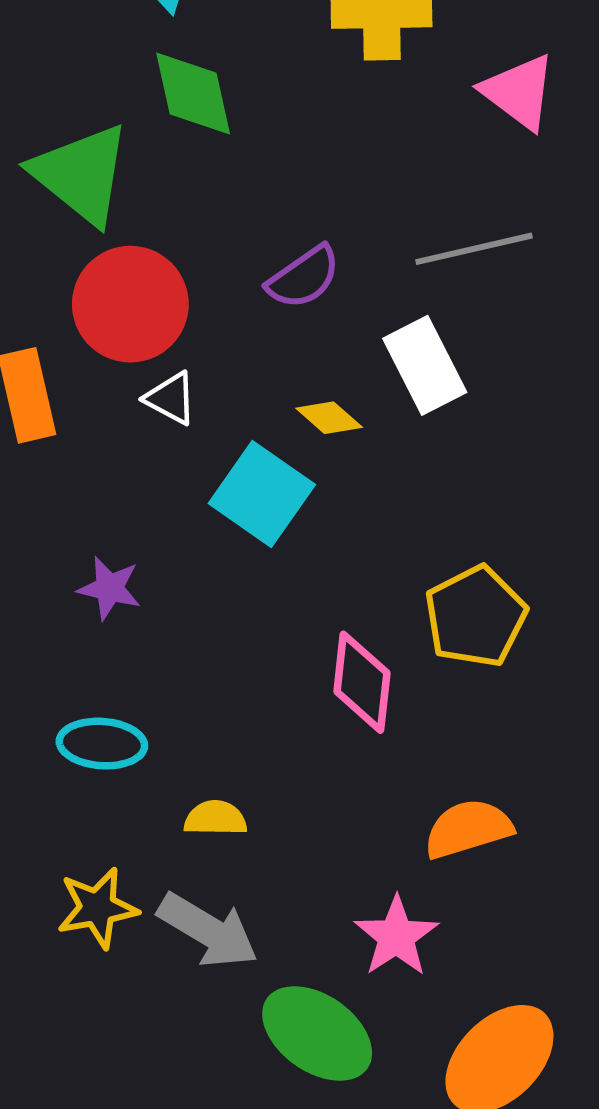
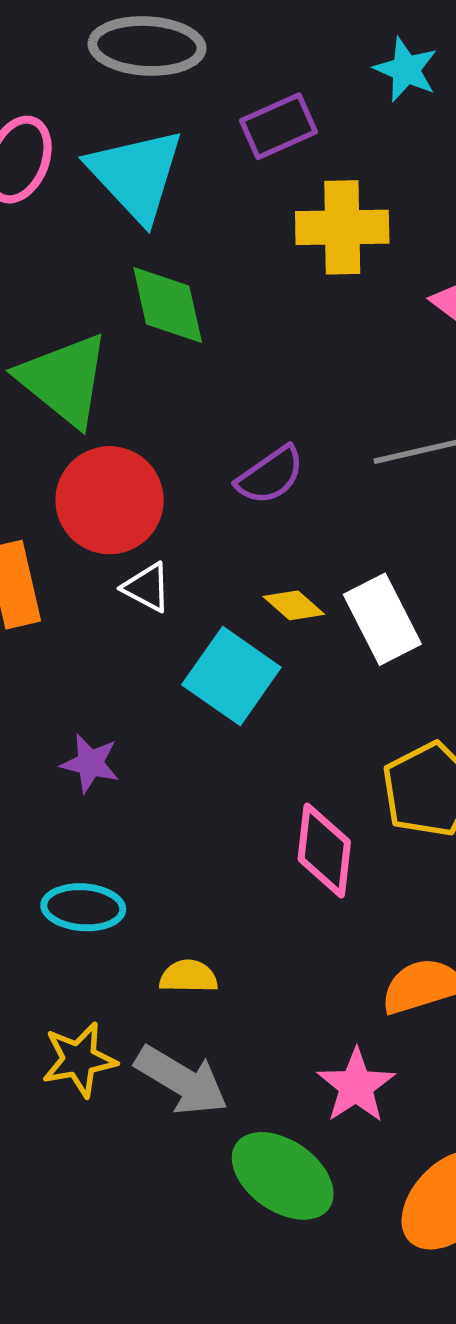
white rectangle: (425, 365) -> (382, 619), moved

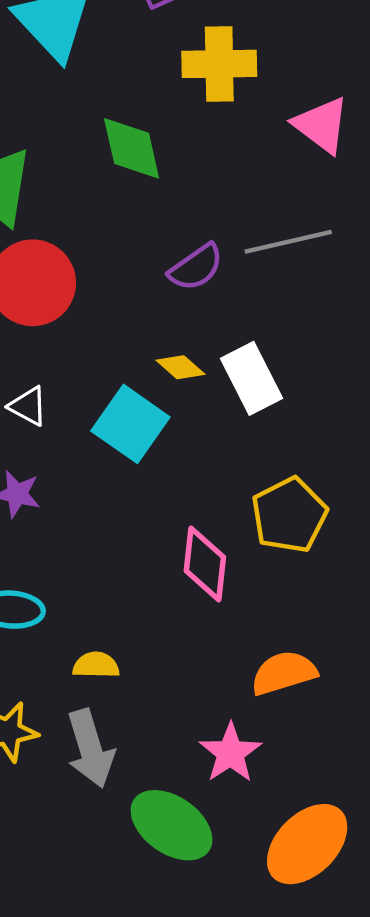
green diamond: (168, 305) -> (132, 148), moved
purple semicircle: (270, 475) -> (196, 267), moved
white triangle: (147, 587) -> (28, 406), moved
gray arrow: (182, 1080) -> (90, 748), turned 42

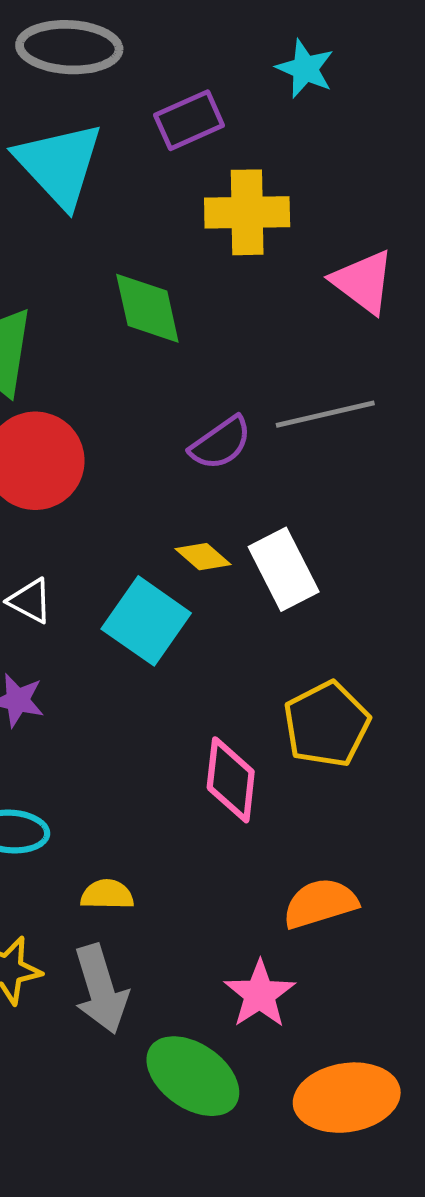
orange ellipse: (307, 844) -> (347, 1098), turned 36

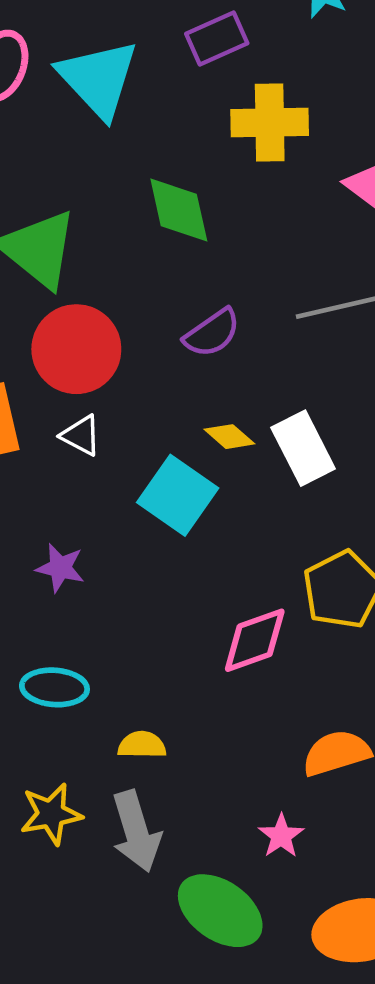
purple semicircle: (221, 443) -> (212, 333), moved
white triangle: (30, 601) -> (81, 435), moved
pink diamond: (231, 780) -> (255, 640), turned 64
pink star: (260, 994) -> (281, 836), size x0.7

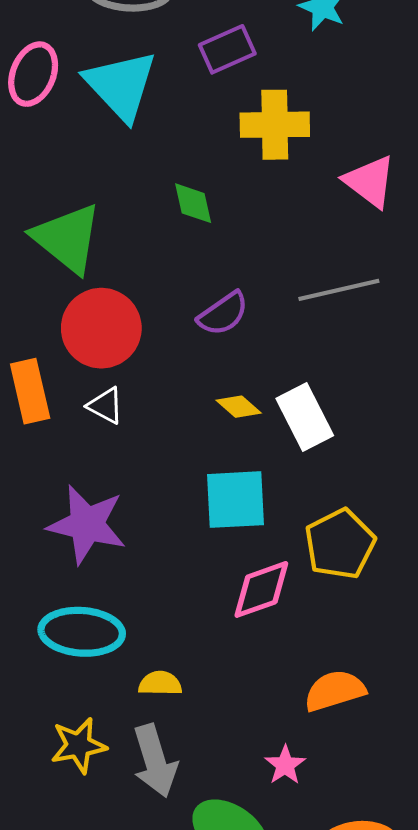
green diamond: (179, 210) -> (193, 203), size x0.7
cyan square: (178, 495) -> (236, 500), moved, turned -38
purple star: (60, 568) -> (87, 524), size x1.8
cyan ellipse: (55, 687) -> (82, 632), size x1.4

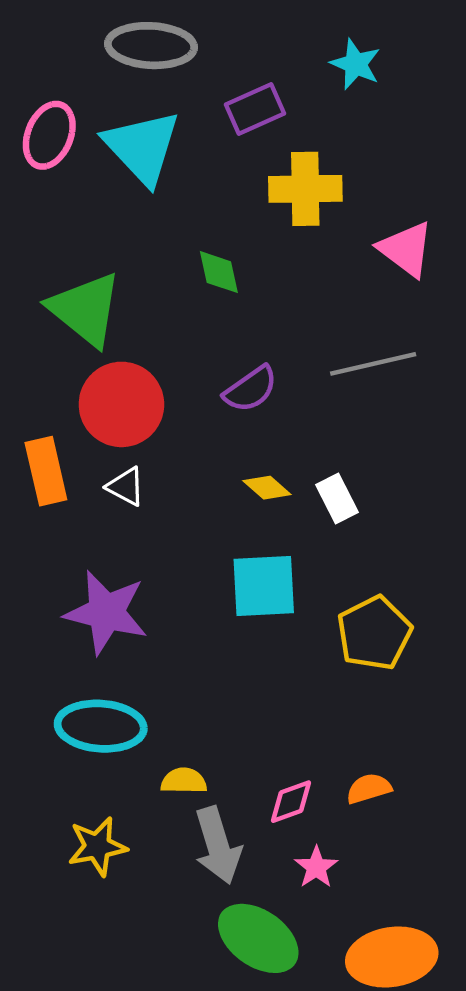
white rectangle: (305, 417) -> (337, 499), size x0.7
pink diamond: (261, 589) -> (291, 802), moved, size x0.7
orange semicircle: (335, 691) -> (369, 788), size x0.7
gray arrow: (155, 761) -> (218, 845), moved

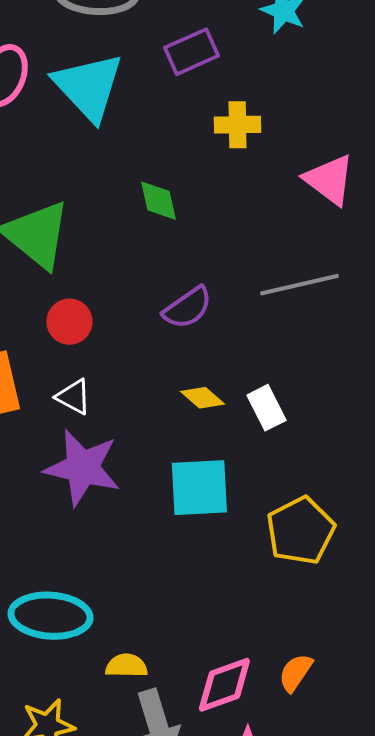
yellow cross: (305, 189) -> (237, 125), size x0.7
red circle: (121, 404) -> (69, 322), size x0.6
purple star: (106, 612) -> (82, 468), moved
orange semicircle: (369, 788) -> (295, 673), turned -39
pink diamond: (291, 802) -> (224, 685), size x1.4

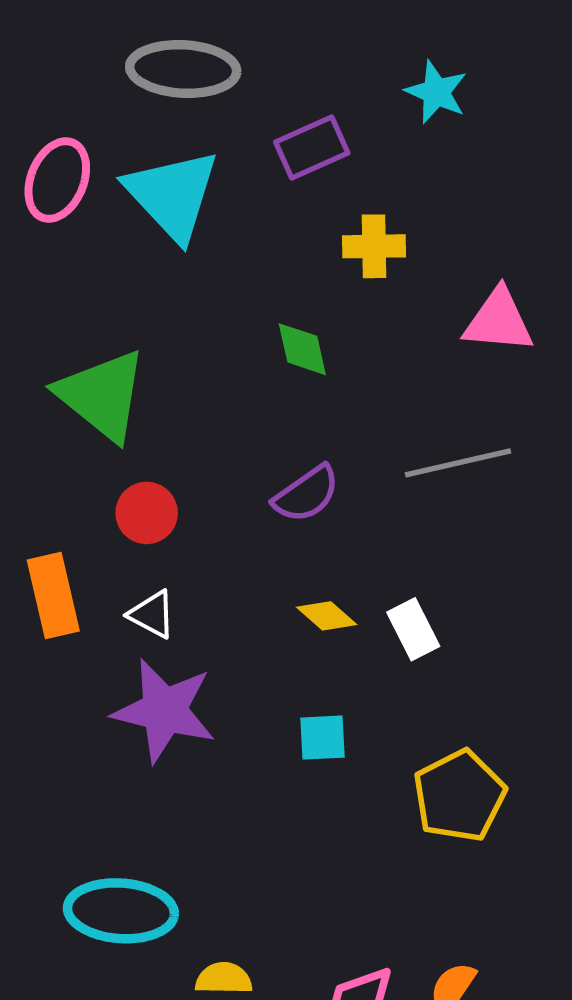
pink triangle: (329, 180) -> (499, 321), turned -32
green diamond: (158, 201) -> (302, 349), moved
cyan square: (199, 488) -> (323, 738), size x0.6

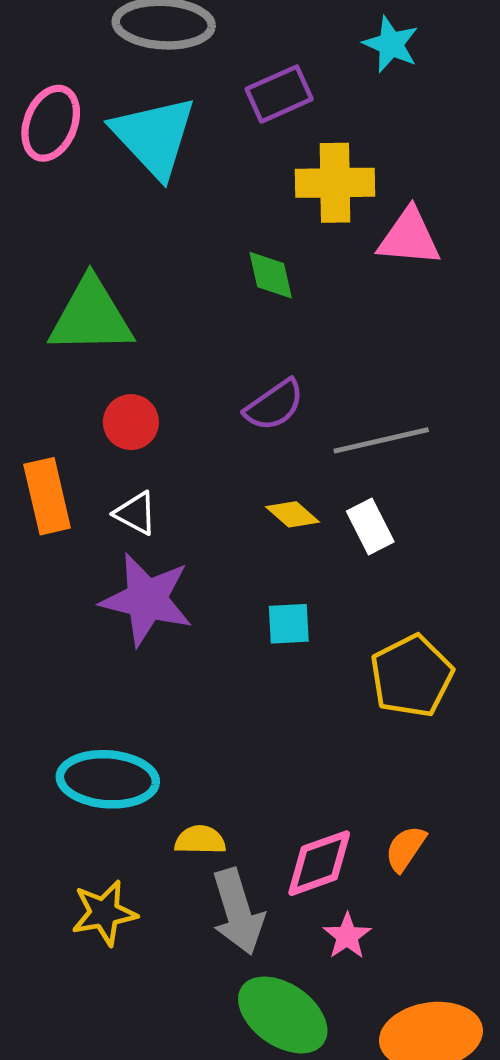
yellow cross: (374, 246) -> (335, 183), size x1.4
pink triangle: (499, 321) -> (409, 237), moved
green triangle: (102, 395) -> (91, 316), turned -40
gray line: (458, 463) -> (381, 440), moved

